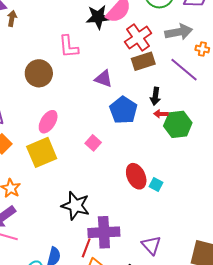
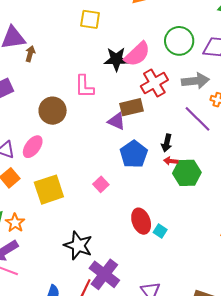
brown rectangle: (143, 61) -> (131, 107), moved
pink ellipse: (48, 122) -> (33, 147), moved
purple cross: (104, 232) -> (104, 274), turned 36

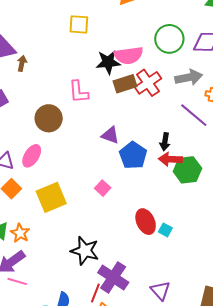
pink semicircle: (137, 54) -> (129, 55), turned 40
brown rectangle: (131, 107) -> (125, 84), moved
purple triangle: (117, 121) -> (110, 135), moved
red arrow: (171, 161) -> (170, 159), size x1.6

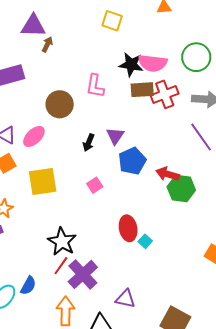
purple triangle: (110, 135) -> (115, 136), turned 30
black arrow: (165, 142) -> (89, 143), moved
purple triangle: (160, 291) -> (125, 299), turned -50
red line: (95, 293) -> (61, 266), moved

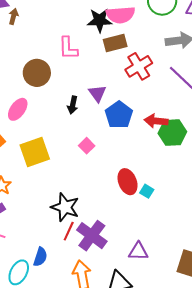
red cross: (165, 94) -> (139, 66), moved

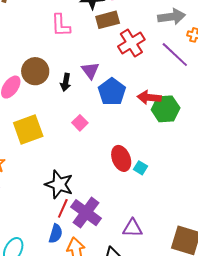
brown circle: (37, 73) -> (35, 71), moved
blue semicircle: (40, 257) -> (56, 234), moved

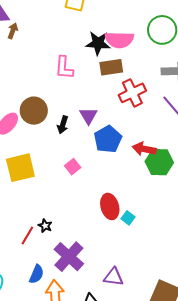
black star: (59, 184) -> (45, 226), size x0.5
red line: (63, 208) -> (27, 235), moved

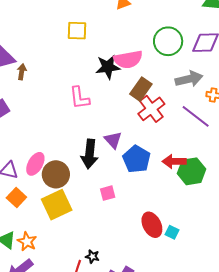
brown rectangle: (111, 67) -> (141, 89), moved, turned -35
brown circle: (34, 111) -> (56, 174), moved
black arrow: (63, 125) -> (90, 154), size x1.6
pink square: (73, 167) -> (108, 193), turned 35

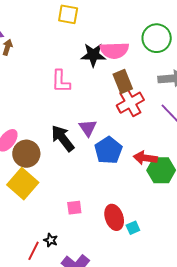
brown rectangle: (141, 89) -> (123, 82), turned -65
black arrow: (90, 154) -> (63, 138), turned 128
pink square: (108, 193) -> (74, 208), moved
yellow square: (57, 205) -> (23, 184), turned -32
cyan square: (172, 232) -> (133, 228), turned 32

